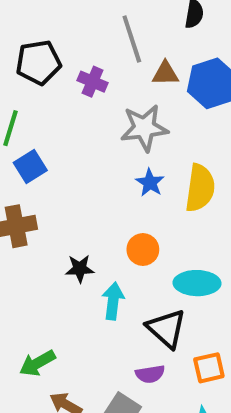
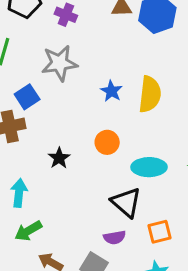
gray star: (144, 128) -> (60, 63), moved
blue square: (30, 167) -> (27, 97), moved
black star: (80, 269) -> (59, 158), turned -30
cyan arrow: (113, 301) -> (19, 193), moved

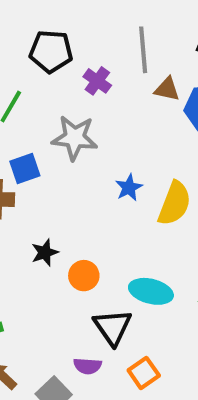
orange circle: (107, 142) -> (84, 276), moved
orange square: (159, 232) -> (144, 373), turned -35

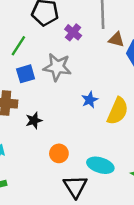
blue square: (25, 168) -> (26, 74), moved
black star: (45, 253) -> (34, 120), moved

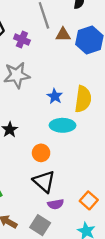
cyan ellipse: (100, 165) -> (63, 125), moved
black triangle: (75, 186) -> (44, 181), moved

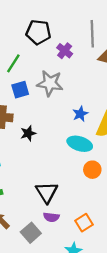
orange circle: (41, 153) -> (92, 170), moved

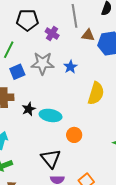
blue star: (80, 114) -> (70, 67), moved
cyan ellipse: (80, 144) -> (51, 115), moved
orange circle: (92, 170) -> (74, 135), moved

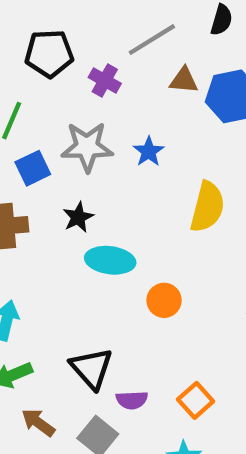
gray line: (74, 16) -> (152, 40), turned 70
black star: (29, 109) -> (78, 217), moved
black triangle: (51, 158) -> (91, 368), moved

